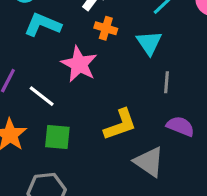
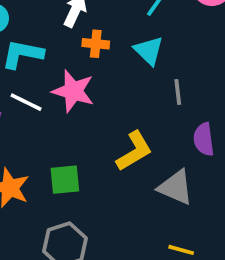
white line: (42, 96) -> (26, 102), moved
purple semicircle: (180, 126) -> (204, 139), turned -108

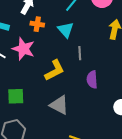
yellow L-shape: (134, 151) -> (55, 70), moved
gray triangle: (176, 187) -> (59, 105), moved

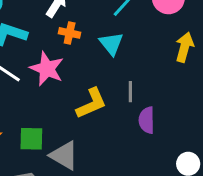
gray line: (80, 53) -> (130, 92), moved
gray triangle: (59, 105) -> (64, 155), moved

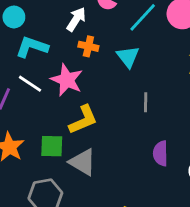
yellow L-shape: (91, 103) -> (83, 120), moved
purple semicircle: (147, 120) -> (160, 153), moved

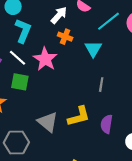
cyan L-shape: (32, 47) -> (23, 31), turned 85
yellow L-shape: (83, 120) -> (79, 116), moved
green square: (52, 146) -> (20, 82), moved

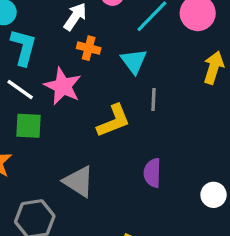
gray line: (101, 85) -> (154, 100), moved
yellow L-shape: (79, 116) -> (114, 121), moved
purple semicircle: (107, 124) -> (152, 173), moved

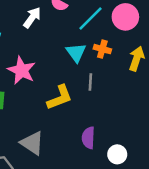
orange cross: (89, 48) -> (102, 49), moved
white circle: (214, 195) -> (117, 154), moved

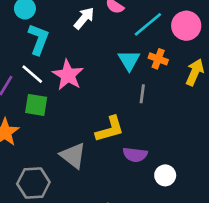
yellow L-shape: (60, 98) -> (110, 129), moved
purple semicircle: (88, 138) -> (135, 155), turned -90

